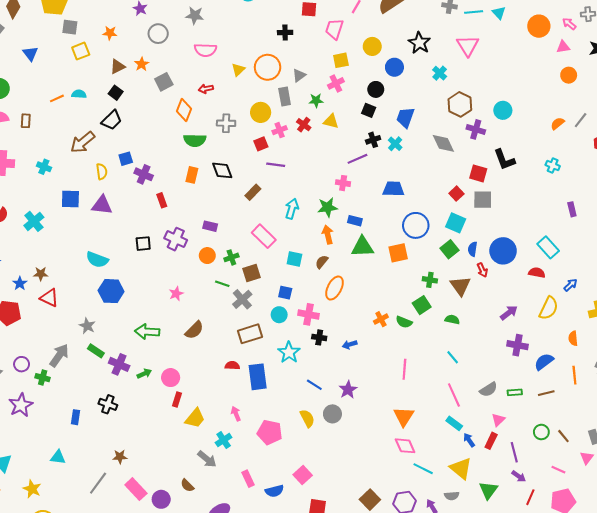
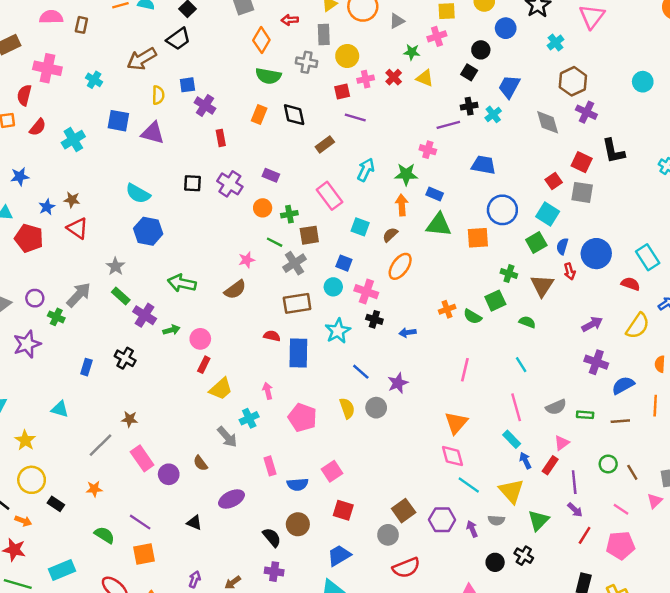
gray rectangle: (285, 96) -> (324, 35), moved
cyan circle: (503, 110) -> (643, 82), moved
pink star: (176, 294) -> (247, 260), moved

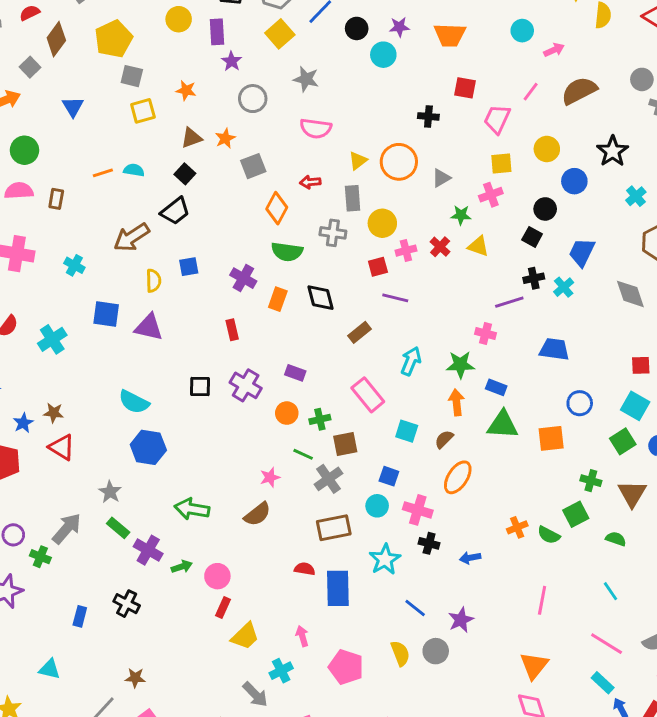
purple cross: (205, 105) -> (243, 278), moved
red square: (554, 181) -> (641, 365), turned 35
blue circle: (502, 210) -> (580, 403), size x0.7
pink line: (516, 407) -> (607, 644), turned -40

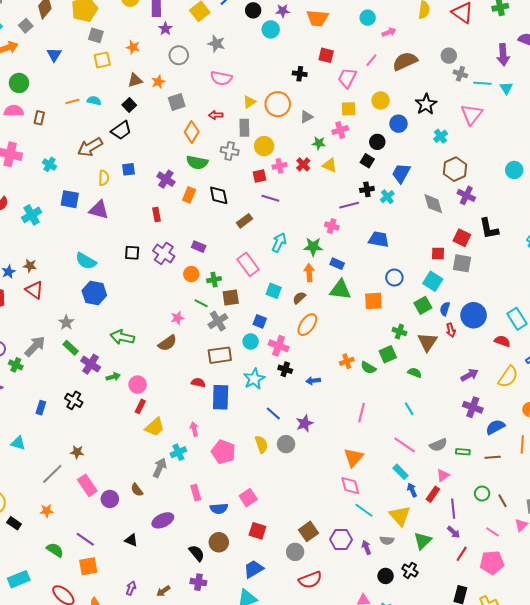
gray arrow: (255, 694) -> (160, 468), turned -114

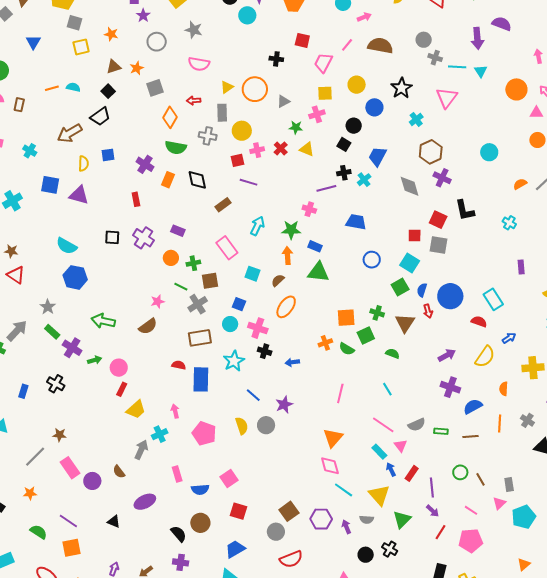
brown semicircle: (405, 61) -> (380, 46), turned 35
orange square: (373, 301) -> (346, 318), moved
pink triangle: (443, 475) -> (400, 446), moved, turned -32

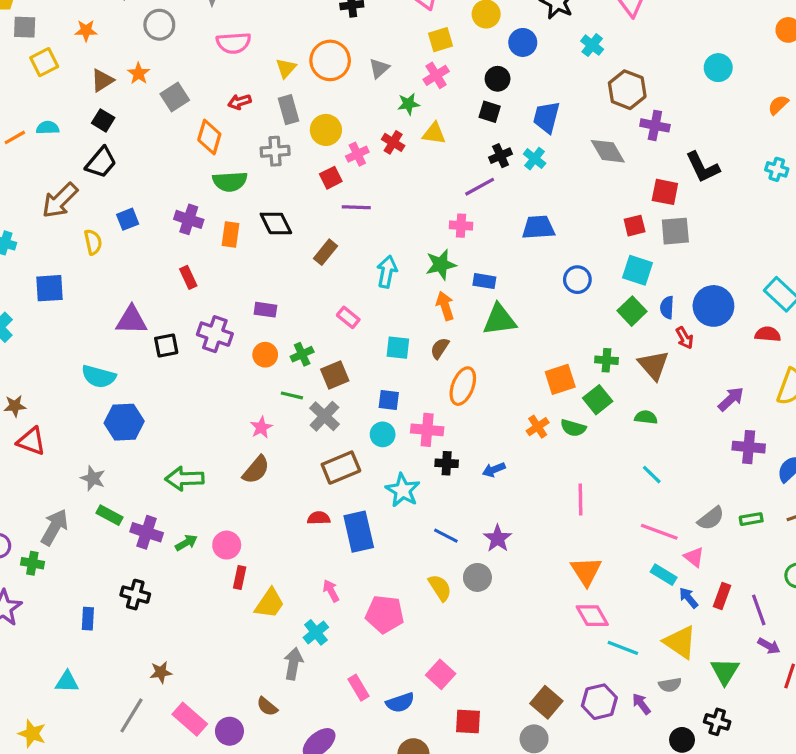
purple triangle: (79, 195) -> (131, 320), moved
pink rectangle: (227, 248) -> (348, 317), size x0.6

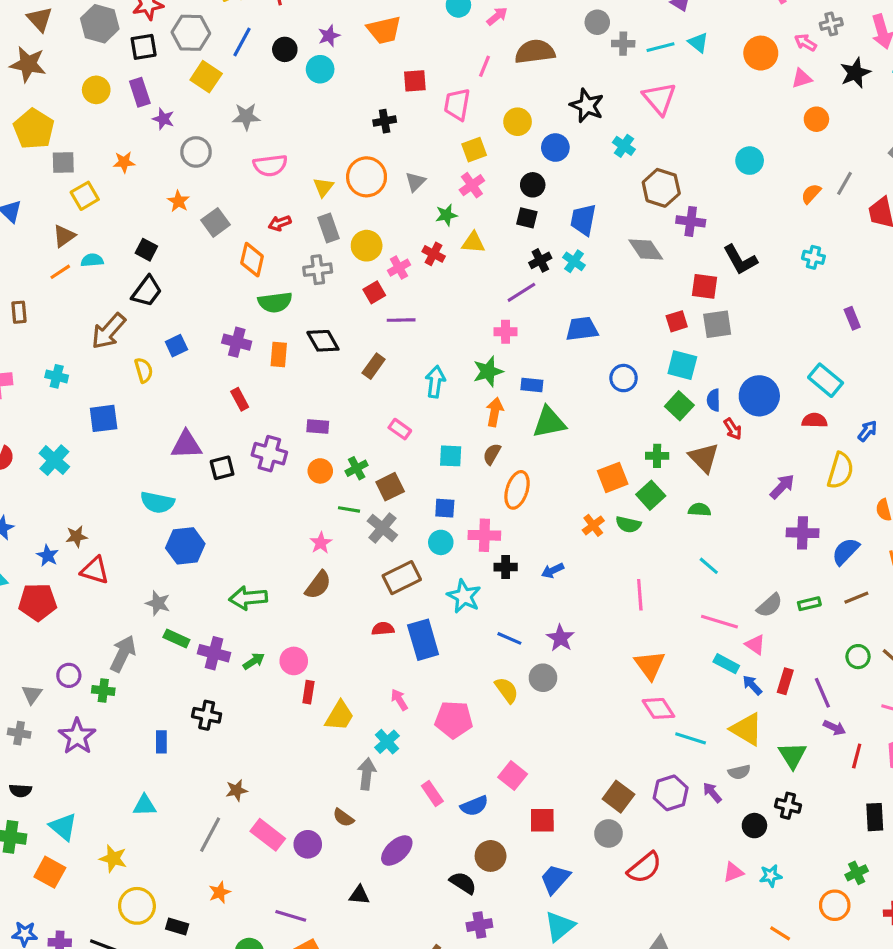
brown triangle: (102, 80) -> (64, 236), moved
orange arrow: (445, 306) -> (495, 412), turned 32

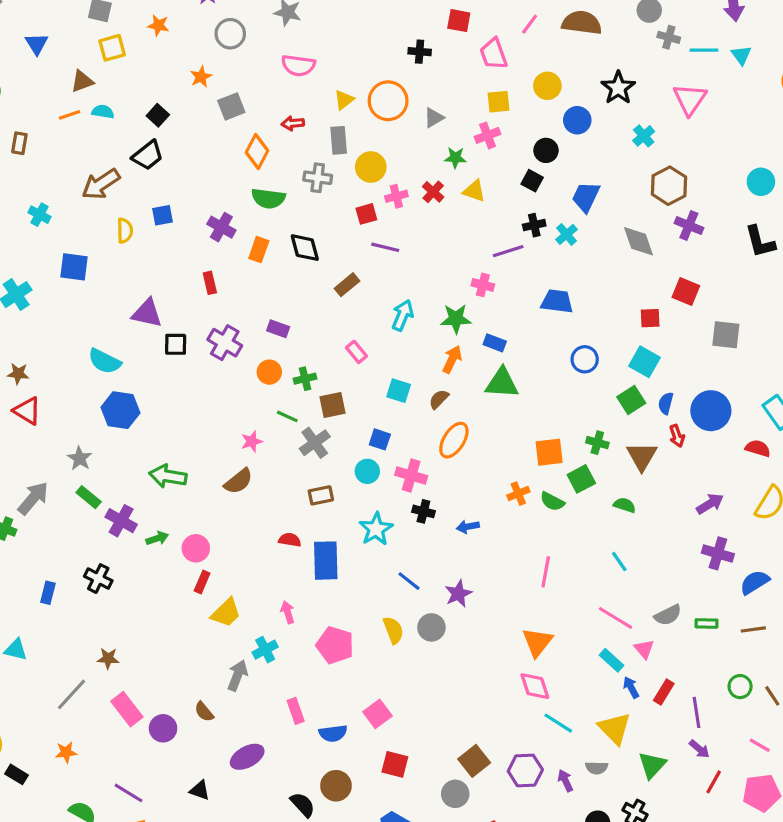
pink trapezoid: (457, 104) -> (494, 54), turned -44
black L-shape: (740, 260) -> (760, 242), moved
gray square: (717, 324) -> (726, 335), moved
brown rectangle: (402, 578) -> (321, 495), size x0.7

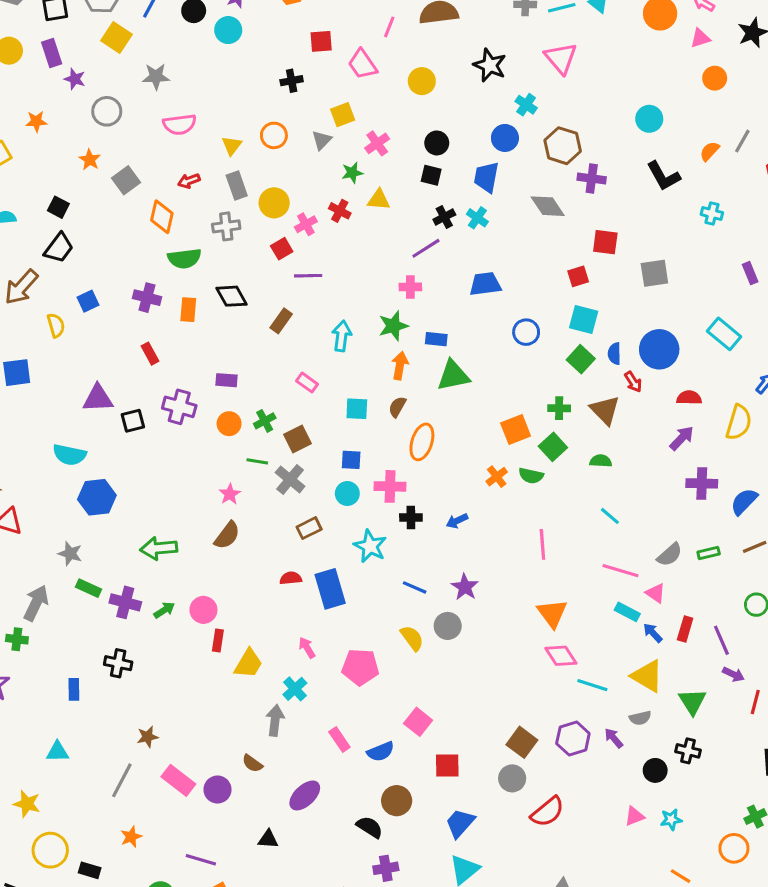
orange circle: (388, 101) -> (274, 135), size x0.7
yellow square: (499, 102) -> (343, 115), moved
blue circle: (577, 120) -> (505, 138), moved
red semicircle: (758, 448) -> (689, 398), moved

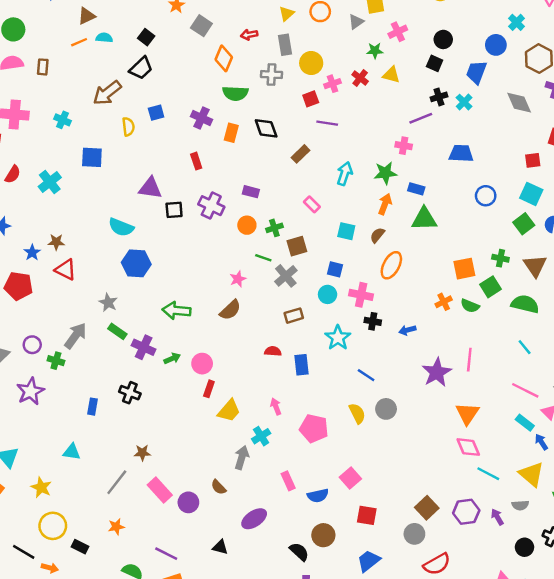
gray square: (126, 180) -> (201, 26), turned -30
green semicircle: (601, 461) -> (525, 304), size x1.6
purple star: (465, 587) -> (437, 372), moved, size x1.4
blue rectangle: (330, 589) -> (302, 365), size x0.7

